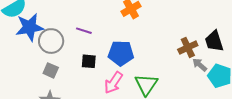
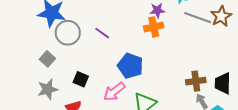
black square: (89, 61) -> (81, 79), moved
gray square: (51, 70) -> (47, 59), moved

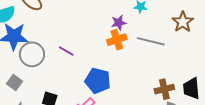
gray line: (198, 18) -> (151, 41), moved

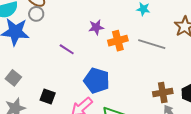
purple star: (119, 23) -> (96, 27), moved
gray circle: (32, 54) -> (36, 14), moved, size x0.6

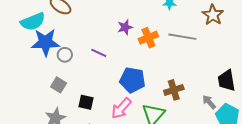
gray circle: (36, 14) -> (65, 55), moved
gray square: (13, 78) -> (59, 85), moved
brown cross: (163, 93) -> (174, 90), moved

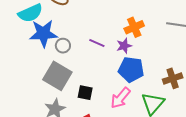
purple star: (125, 27) -> (124, 46), moved
orange cross: (148, 38) -> (134, 27), moved
gray square: (59, 85) -> (57, 76), size x1.8

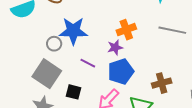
blue star: (43, 34) -> (73, 31), moved
purple line: (97, 43) -> (88, 63), moved
blue pentagon: (131, 69) -> (121, 72), turned -30

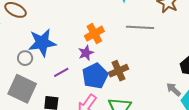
purple line: (88, 63) -> (61, 72), turned -49
brown cross: (162, 83) -> (119, 71), moved

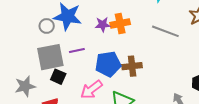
purple star: (86, 53) -> (103, 25), moved
gray square: (22, 89) -> (50, 57), moved, turned 36

